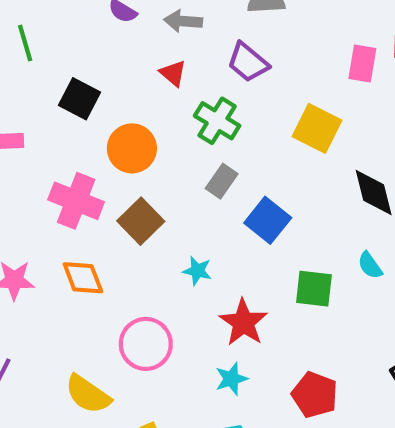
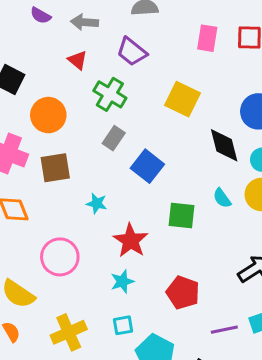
pink rectangle: (362, 64) -> (207, 38), moved
brown square: (141, 221) -> (55, 168), turned 36

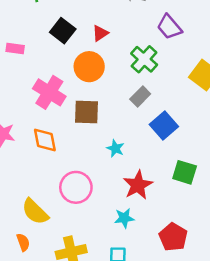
red triangle: (78, 60) -> (100, 33), moved, turned 36

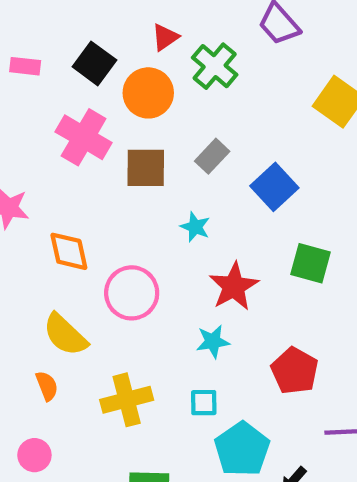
black square: (63, 31) -> (94, 63), moved
green cross: (144, 59) -> (215, 66), moved
gray rectangle: (140, 96) -> (212, 156), moved
orange diamond: (45, 140) -> (69, 251), moved

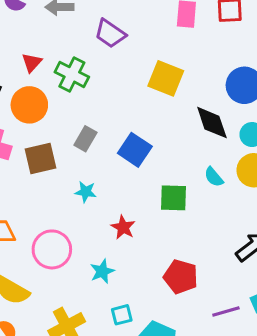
red star: (234, 286) -> (123, 227), size x0.7
cyan star: (213, 341) -> (102, 271), moved

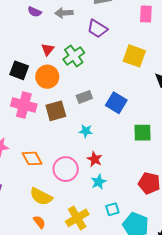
green cross: (72, 74) -> (74, 56), turned 30
gray rectangle: (85, 139) -> (84, 97), turned 42
red star: (123, 227) -> (95, 159), moved

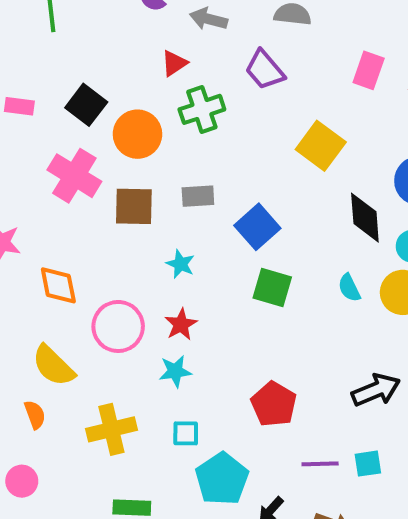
red triangle: (48, 49) -> (174, 63), moved
green square: (142, 133) -> (272, 288), moved

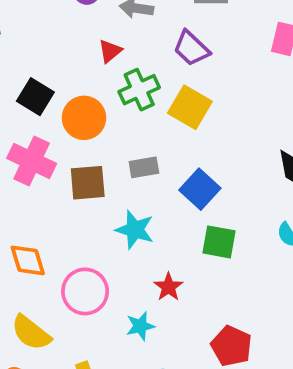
yellow square: (321, 146) -> (190, 107), moved
cyan star: (180, 264) -> (135, 230), size x1.5
red star: (181, 324) -> (168, 287), moved

